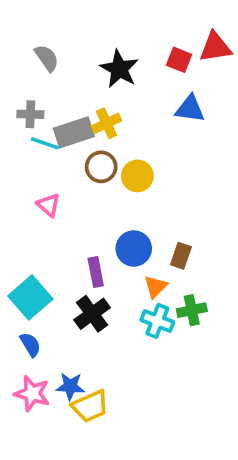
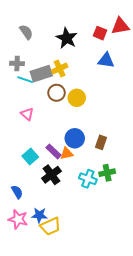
purple rectangle: (96, 272) -> (53, 151), turned -35
orange triangle: (156, 287) -> (67, 153), moved, turned 32
cyan square: (30, 297) -> (30, 157), moved, size x0.7

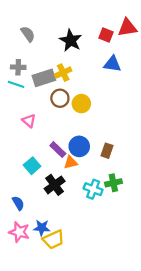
cyan line: (25, 80) -> (16, 84), moved
purple rectangle: (53, 151) -> (58, 150), moved

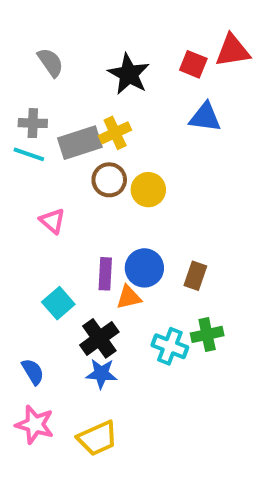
purple rectangle: (58, 150) -> (105, 274), turned 49
blue star: (42, 228) -> (101, 374), moved

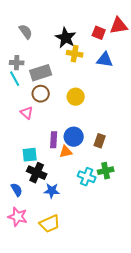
yellow cross: (115, 133) -> (75, 54), moved, turned 35
cyan line: (29, 154) -> (15, 79), turned 42
brown circle: (109, 180) -> (41, 94), moved
cyan square: (58, 303) -> (30, 155), turned 35
black cross: (99, 338) -> (37, 173), moved, turned -30

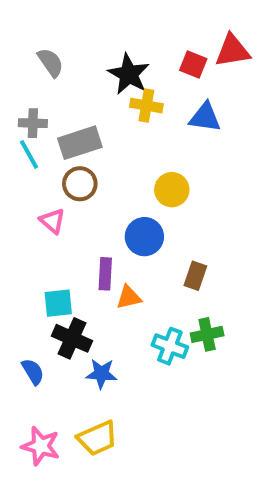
yellow circle: (76, 97) -> (172, 190), moved
blue circle: (74, 137) -> (144, 237), moved
pink star: (18, 217) -> (41, 446), moved

